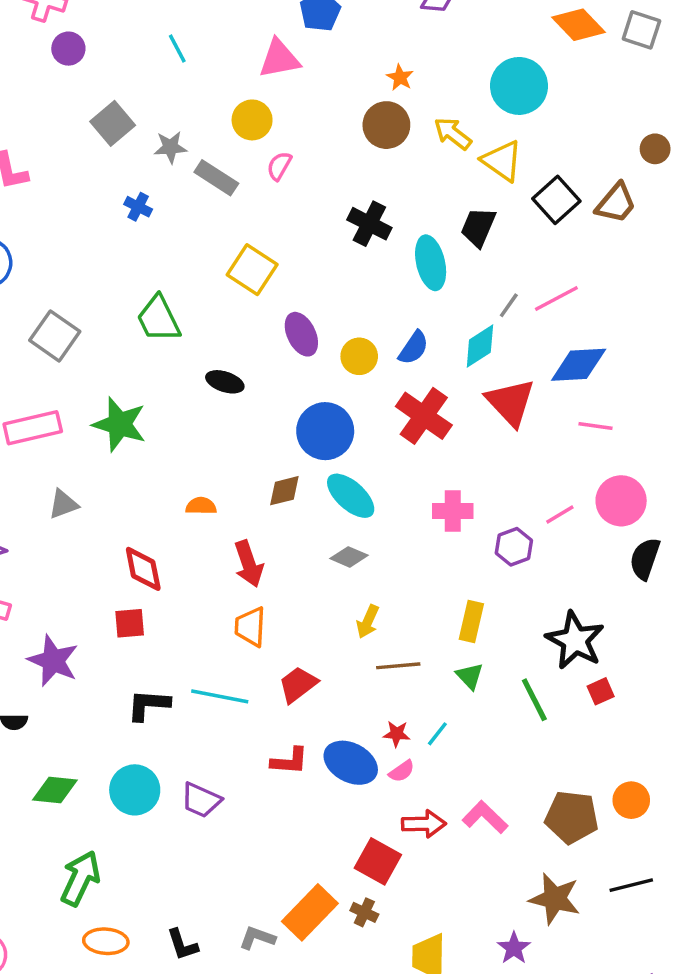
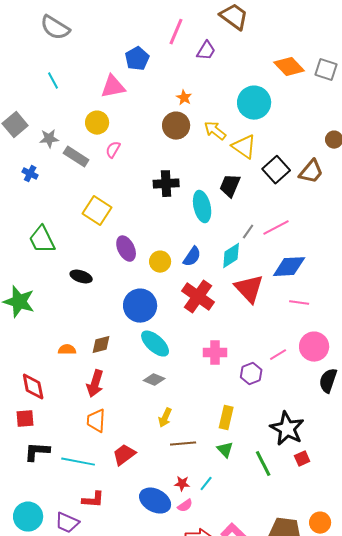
black cross: (369, 224) -> (166, 184), turned -30
brown diamond: (284, 491) -> (101, 345), moved
red arrow: (249, 564) -> (95, 384), turned 36
black L-shape: (148, 705) -> (37, 452), moved
red L-shape: (289, 761) -> (93, 500), moved

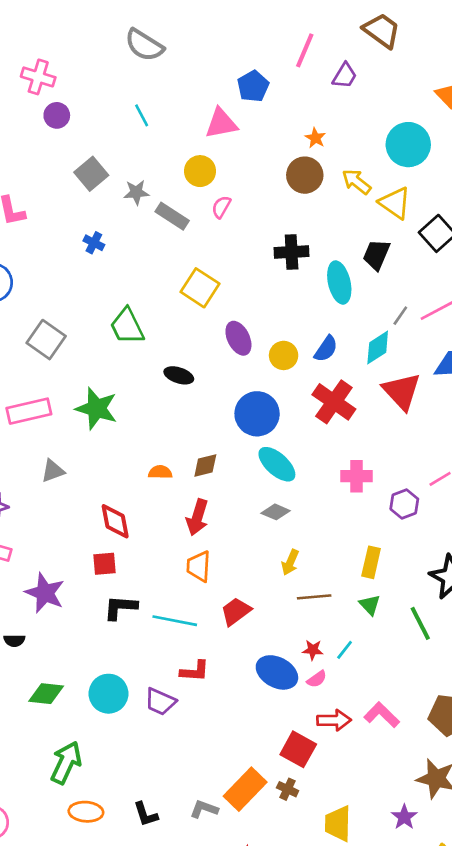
blue cross: (30, 174) -> (94, 243), moved

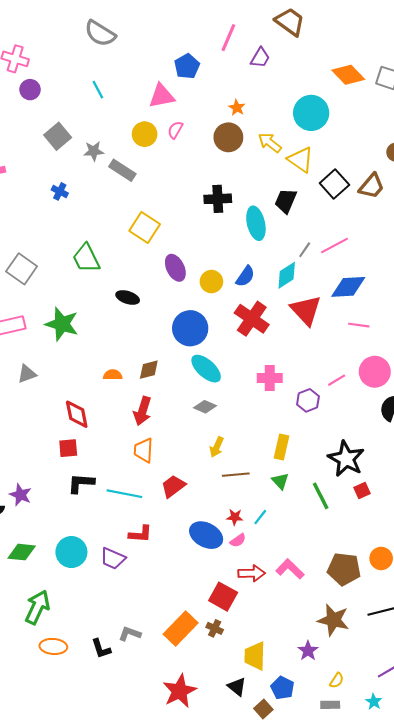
pink semicircle: (221, 207) -> (175, 130), moved
purple star: (45, 593) -> (20, 495), moved, size x0.7
gray L-shape: (204, 809) -> (130, 634), moved

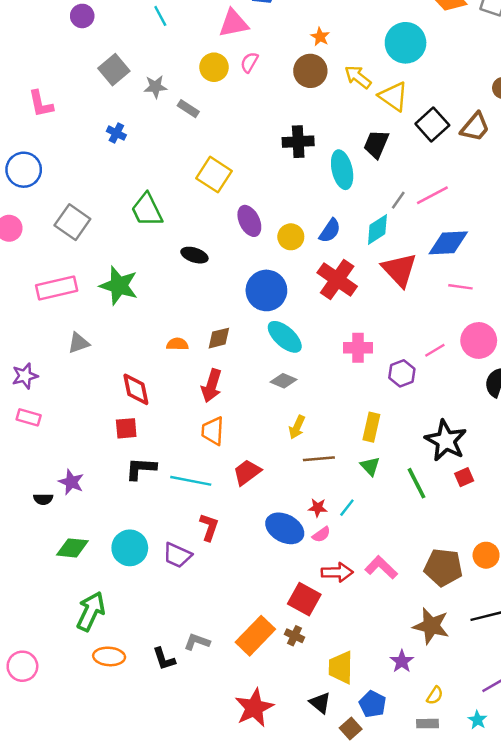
gray rectangle: (122, 170) -> (188, 109), size x0.7
red L-shape: (140, 534) -> (209, 527), turned -75

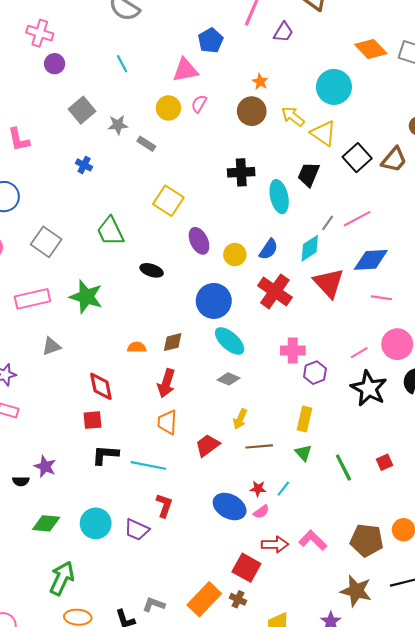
purple hexagon: (402, 373) -> (315, 373), moved
black star: (446, 441) -> (369, 388), moved
red trapezoid: (247, 472) -> (207, 445), moved

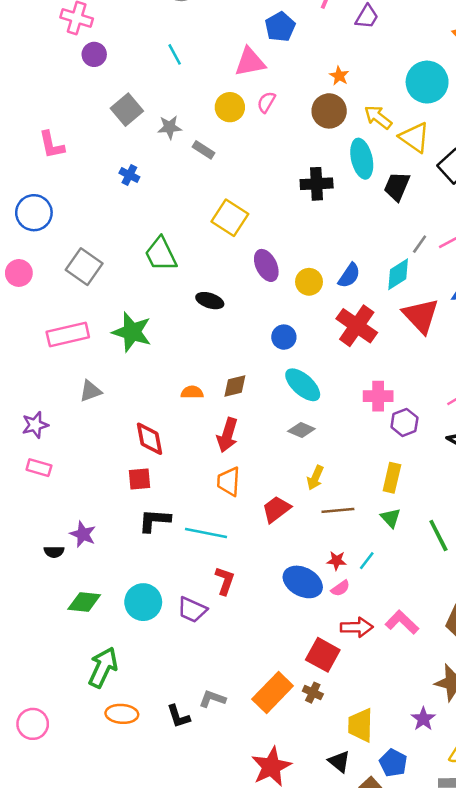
cyan ellipse: (279, 197) -> (362, 159), moved
blue circle: (214, 301) -> (284, 337), size x0.6

